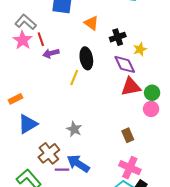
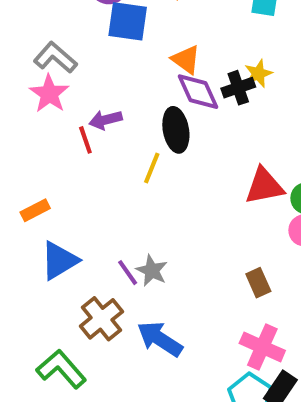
red line: (41, 39) -> (85, 140), moved
yellow star: (140, 49) -> (258, 74), moved
purple diamond: (125, 64) -> (198, 92), moved
purple line: (62, 170) -> (128, 273), moved, turned 56

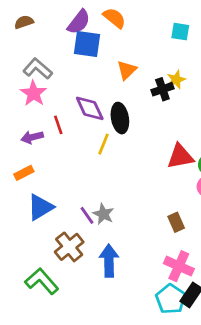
orange triangle: (186, 60) -> (127, 70), turned 40
purple diamond: (198, 92) -> (90, 108), moved
purple arrow: (106, 120) -> (32, 137), moved
blue arrow: (160, 339) -> (109, 261), turned 56

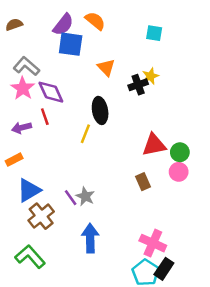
orange triangle: (127, 70) -> (106, 68), turned -30
purple diamond: (90, 108) -> (51, 92), moved
brown rectangle: (176, 222) -> (143, 182), moved
brown cross: (69, 247) -> (41, 216), moved

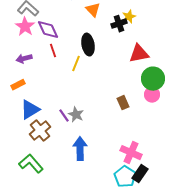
red line: (45, 117) -> (53, 51), moved
red triangle: (154, 145) -> (139, 54), moved
green circle: (180, 152) -> (153, 79), size x1.5

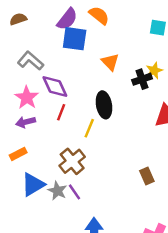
pink star: (25, 27) -> (27, 98), moved
red line: (53, 51) -> (61, 112), turned 40
gray star: (76, 115) -> (57, 191), moved
brown cross: (40, 131) -> (72, 161), moved

